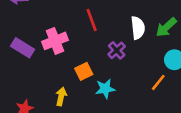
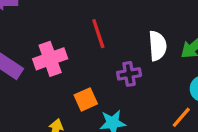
purple cross: (117, 50) -> (129, 74), turned 30

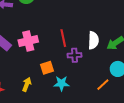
red line: (98, 34) -> (63, 38), moved

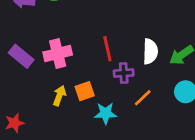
yellow arrow: (27, 84) -> (59, 96), moved
orange line: (103, 85) -> (143, 98), moved

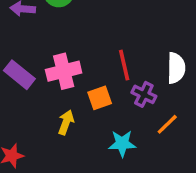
purple cross: (124, 73) -> (144, 94), turned 30
orange square: (85, 91) -> (100, 98), moved

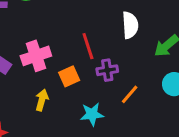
white semicircle: (176, 68) -> (130, 25), moved
purple cross: (144, 94) -> (107, 70), turned -30

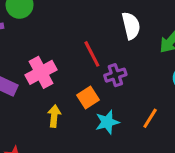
orange square: (69, 76) -> (88, 98), moved
orange line: (130, 94) -> (150, 118), moved

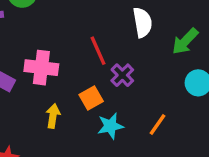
pink cross: (41, 72) -> (41, 68), turned 32
purple cross: (115, 75) -> (122, 75), turned -30

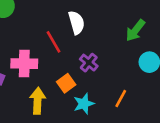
white semicircle: (142, 22) -> (76, 23), moved
red line: (98, 51) -> (54, 42), moved
yellow arrow: (53, 116) -> (38, 101), size x1.4

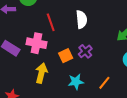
red line: (54, 42) -> (51, 22), moved
orange square: (66, 83) -> (66, 56), moved

